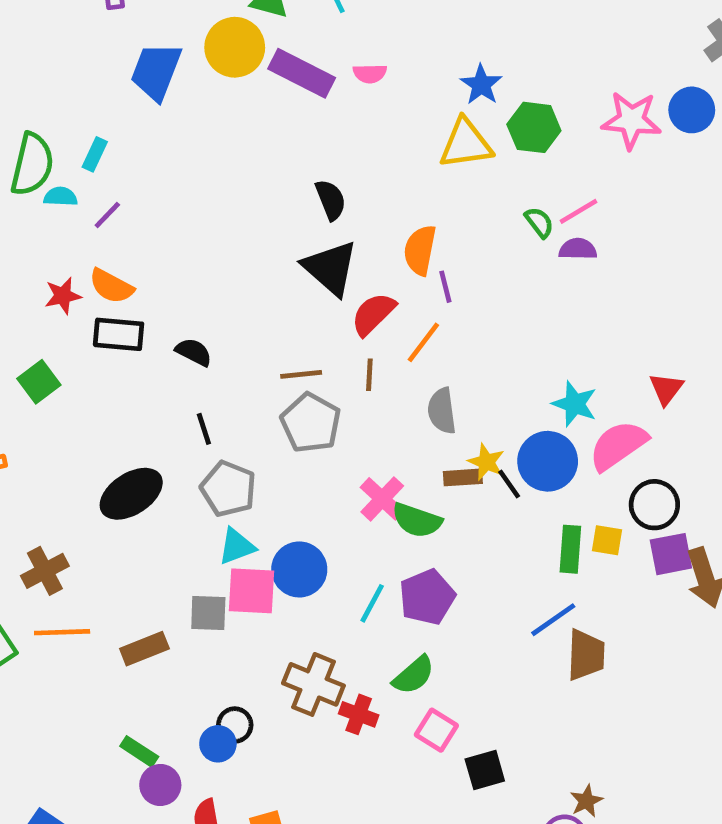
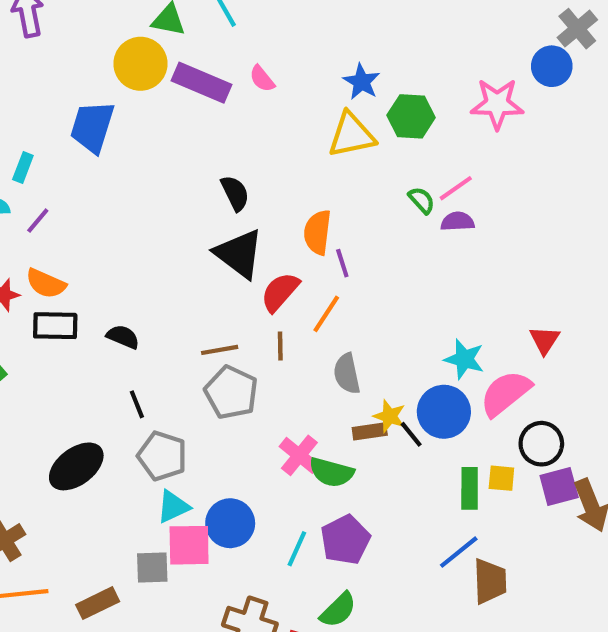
blue trapezoid: (156, 71) -> (92, 127), moved
pink semicircle: (370, 74) -> (262, 79), turned 56
blue circle: (692, 110) -> (552, 66), moved

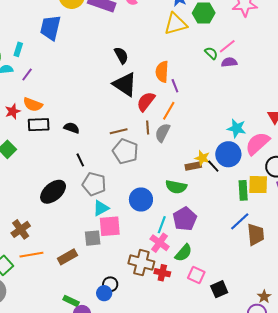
gray semicircle: (347, 374) -> (163, 133), moved, turned 42
pink cross: (299, 455) -> (160, 243), moved
yellow square: (501, 478) -> (258, 185), size x1.5
blue circle: (230, 523) -> (141, 199), moved

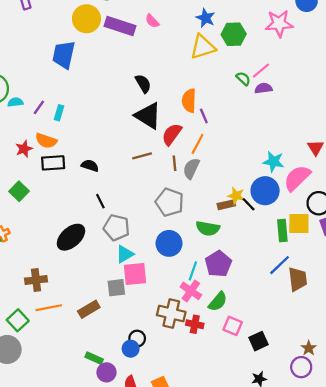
cyan rectangle: (18, 49) -> (59, 113), moved
brown line: (119, 131) -> (142, 156), moved
gray pentagon: (125, 151) -> (169, 202), moved
brown cross: (21, 229) -> (36, 280), turned 30

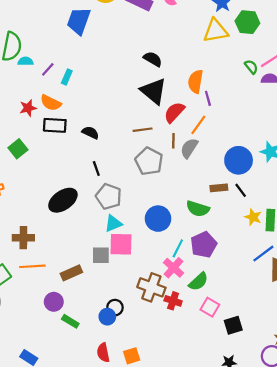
black semicircle: (143, 84) -> (153, 59), turned -36
blue circle: (265, 191) -> (239, 160), moved
yellow star: (236, 196) -> (253, 217), moved
gray pentagon: (169, 202) -> (149, 161), moved
purple circle: (106, 372) -> (54, 302), moved

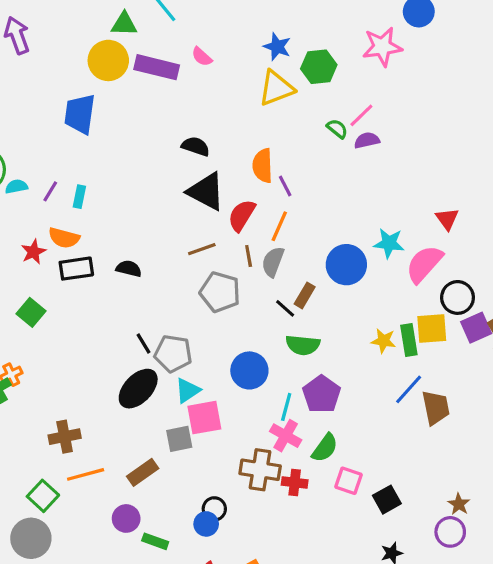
black line: (96, 169) -> (144, 344), moved
brown rectangle: (219, 188) -> (305, 295), moved, turned -42
black line: (241, 190) -> (285, 308), moved
black ellipse: (63, 200) -> (138, 389), moved

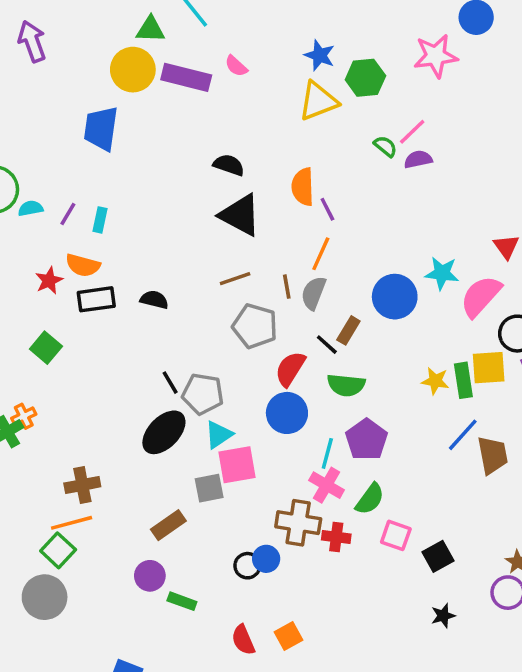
red semicircle: (242, 215) -> (290, 369), moved
orange line: (86, 474) -> (72, 523), moved
blue circle: (206, 524) -> (266, 559), moved

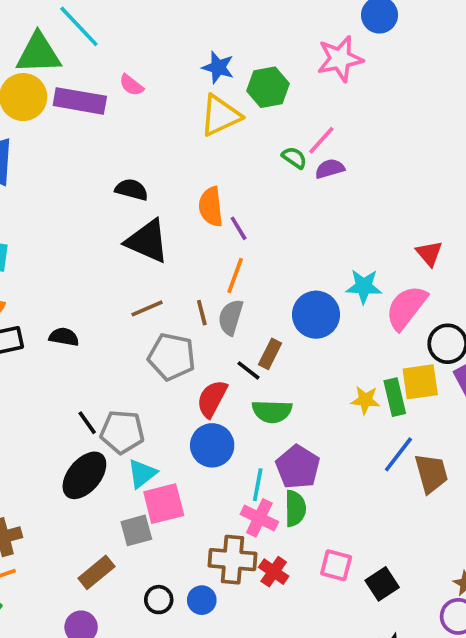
green triangle: (150, 29) -> (39, 53), size x1.5
green semicircle: (370, 499) -> (295, 508), moved, turned -32
red cross: (336, 537) -> (274, 572), turned 32
black circle: (247, 566) -> (159, 600), moved

